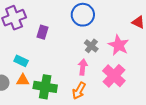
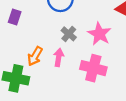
pink cross: (114, 76) -> (93, 68), turned -30
orange arrow: (79, 91) -> (35, 56), moved

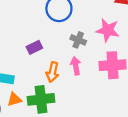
purple rectangle: (15, 17) -> (34, 47), moved, turned 64

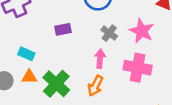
orange arrow: (52, 72) -> (95, 86), moved
green cross: (41, 99) -> (56, 84), turned 35

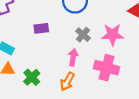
pink star: (142, 31) -> (113, 35), turned -30
green cross: (56, 84) -> (32, 77), size x0.7

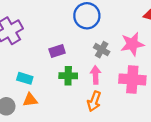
green cross: (32, 77) -> (68, 76), moved, turned -35

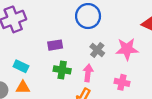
pink cross: (132, 79) -> (122, 82), size x0.6

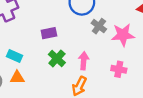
gray cross: (97, 50) -> (99, 26), moved
green cross: (62, 70) -> (57, 58), turned 35

